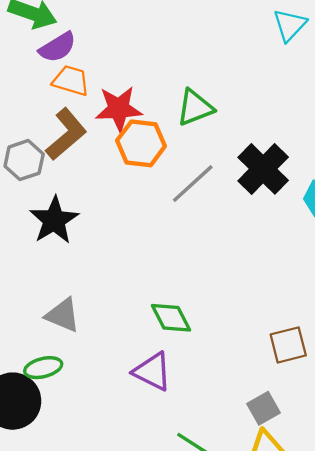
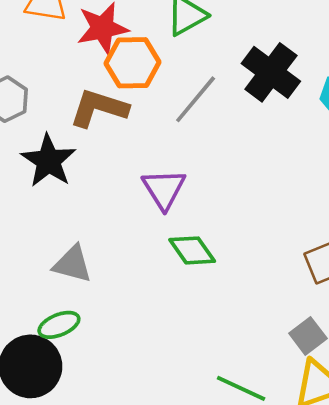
brown L-shape: (66, 134) -> (99, 108), moved, turned -114
purple triangle: (152, 372) -> (164, 189), moved, turned 39

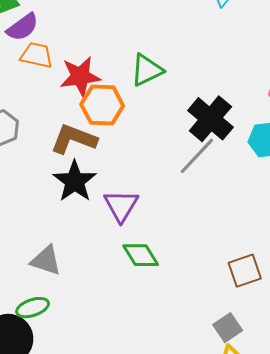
gray line: (196, 99) -> (197, 156), moved
black star: (49, 161) -> (75, 181), moved

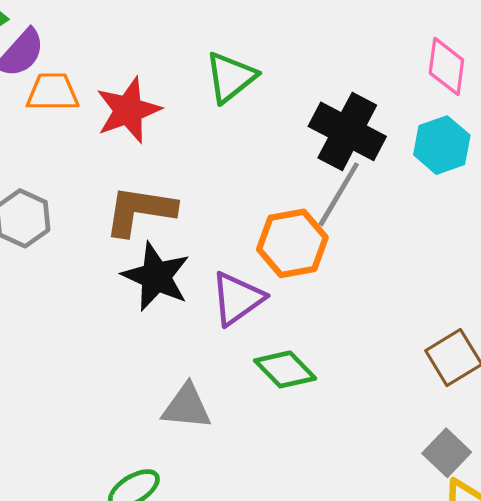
orange hexagon: (102, 105) -> (292, 243), moved
purple triangle: (121, 206) -> (237, 299), turned 36
gray triangle: (46, 260) -> (187, 407), moved

